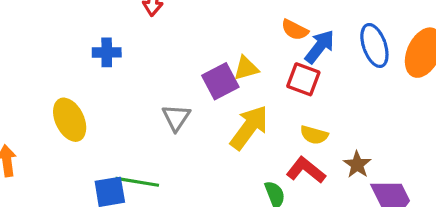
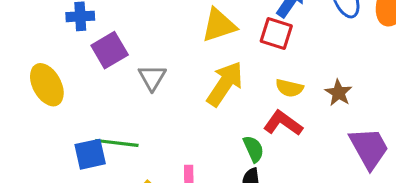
yellow triangle: (246, 68) -> (219, 25), size x1.4
purple square: (220, 81) -> (110, 50), moved
brown star: (357, 165) -> (338, 93), moved

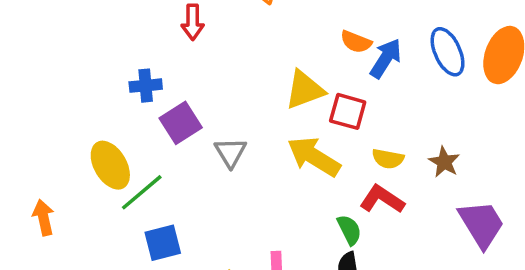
red square: (276, 33) -> (348, 111), moved
yellow arrow: (225, 84) -> (314, 157), turned -90
green line: (117, 143) -> (142, 192), moved, turned -45

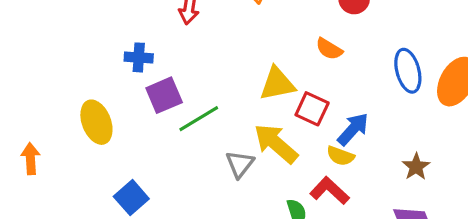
blue arrow: (386, 58) -> (353, 129), moved
gray triangle: (230, 152) -> (240, 164), moved
brown star: (444, 162) -> (416, 167), moved
green line: (142, 192) -> (199, 119), moved
blue square: (163, 243) -> (131, 198), turned -36

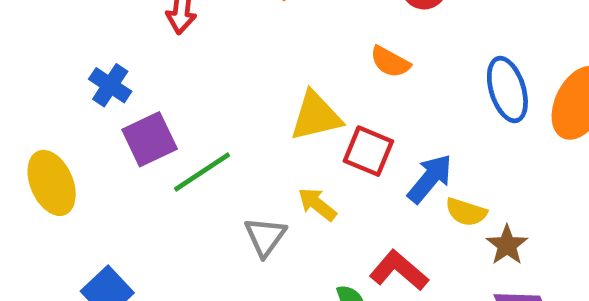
blue cross: (139, 57) -> (110, 85), turned 32
yellow arrow: (276, 144) -> (317, 204), size x0.6
yellow semicircle: (340, 156) -> (466, 212), moved
brown star: (416, 167) -> (507, 245), moved

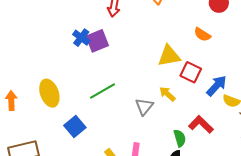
purple square: (150, 139) -> (97, 41), moved
green line: (202, 172) -> (102, 91), moved
yellow ellipse: (52, 183) -> (49, 93), moved

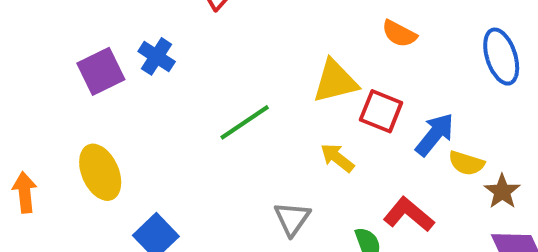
purple square: (97, 41) -> (101, 71), moved
green line: (102, 91) -> (245, 122), moved
gray triangle: (144, 107) -> (292, 219), moved

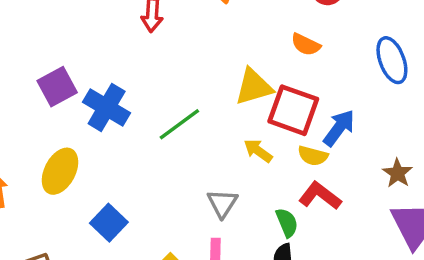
blue cross: (157, 56) -> (107, 107), moved, size x1.5
red square: (381, 111) -> (293, 110), size x1.4
yellow semicircle: (466, 163) -> (313, 156), moved
yellow ellipse: (100, 172) -> (60, 171), turned 54

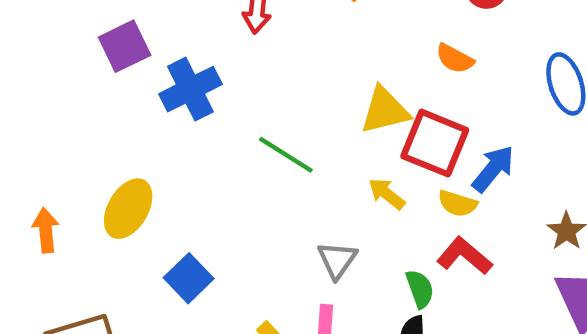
purple square: (57, 87) -> (125, 46), moved
blue cross: (107, 107) -> (190, 89), moved, turned 30
green line: (179, 124) -> (286, 155), turned 66

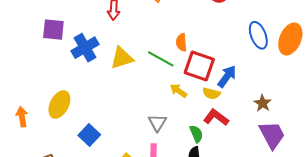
purple square: (125, 46) -> (53, 30), turned 35
orange semicircle: (455, 59) -> (181, 42), moved, turned 60
yellow triangle: (385, 110) -> (122, 58), moved
green line: (286, 155) -> (161, 59), moved

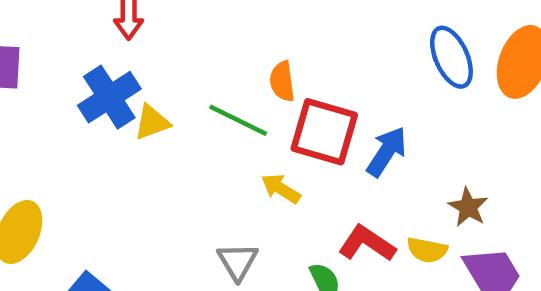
blue cross: (85, 48) -> (109, 97), moved
yellow triangle: (122, 58) -> (152, 122), size x0.7
yellow semicircle: (211, 93) -> (427, 250), moved

